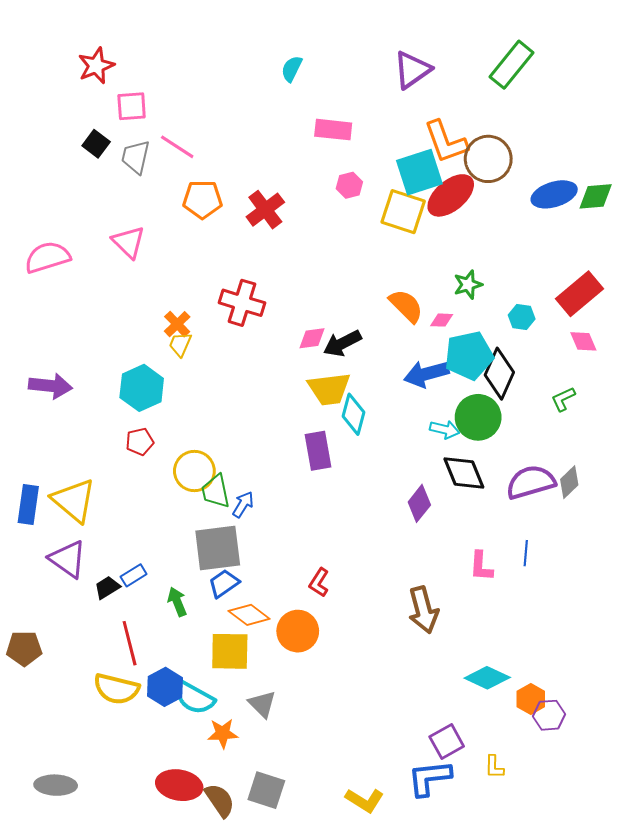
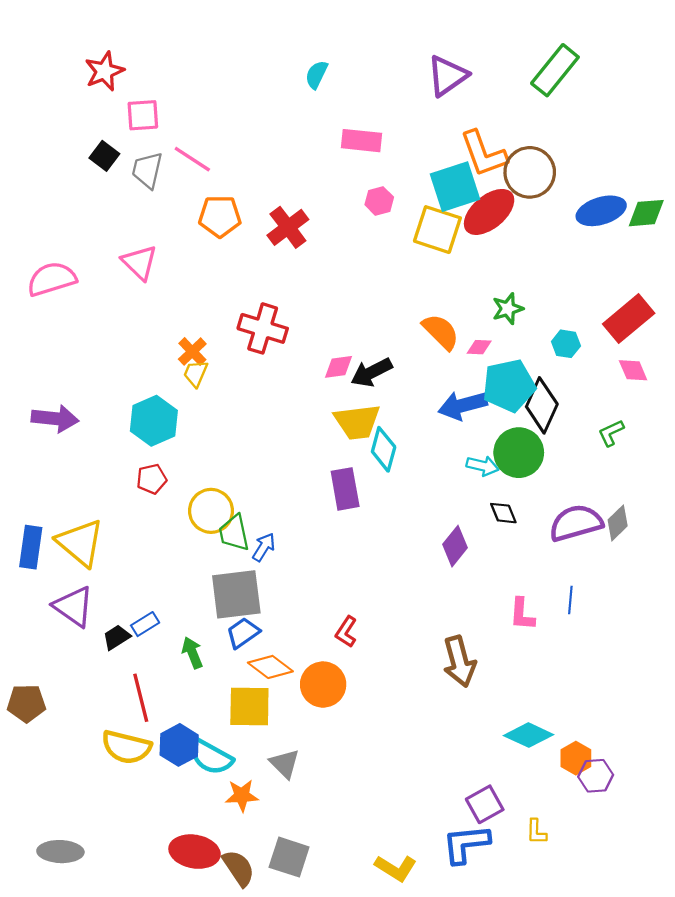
black diamond: (464, 473) -> (503, 513), size x0.6

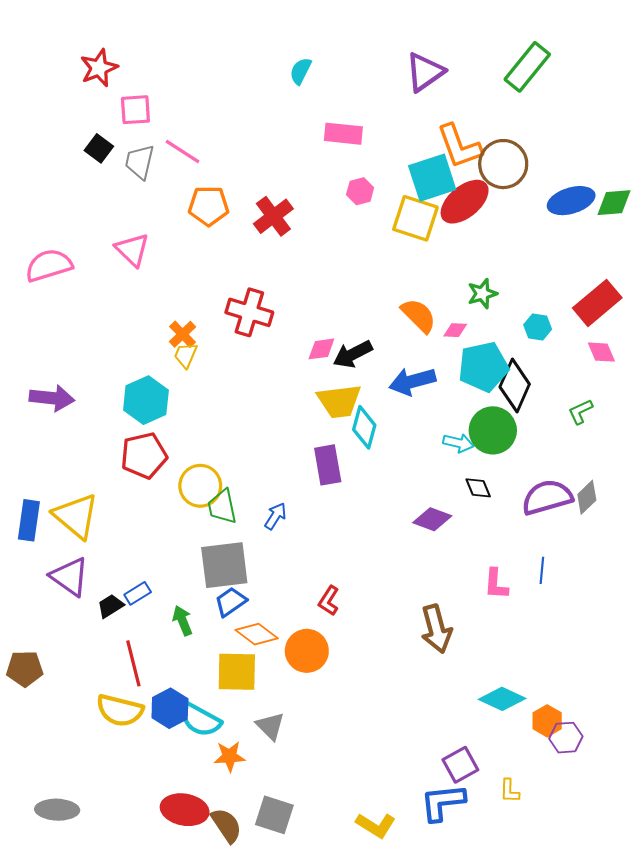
blue arrow: (463, 405) -> (412, 381), moved
red pentagon: (152, 479) -> (144, 455), size x1.6
purple diamond: (455, 546) -> (432, 519), turned 72
blue arrow: (264, 547) -> (275, 516), moved

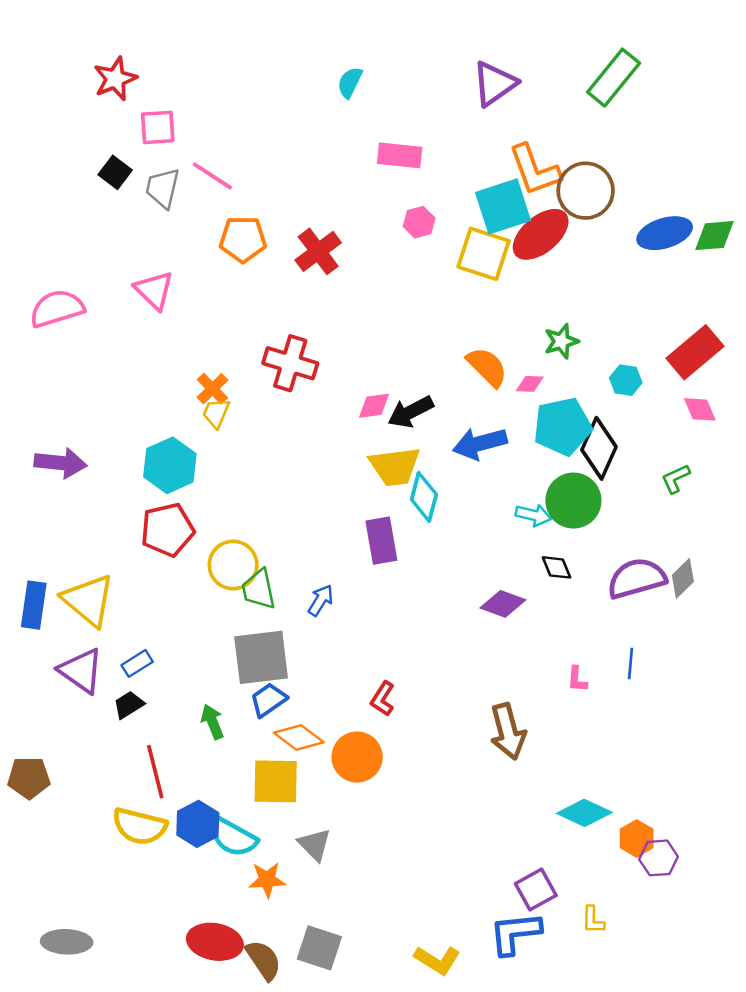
pink L-shape: (496, 584) -> (577, 679), size x0.7
blue rectangle: (138, 593) -> (137, 663), moved

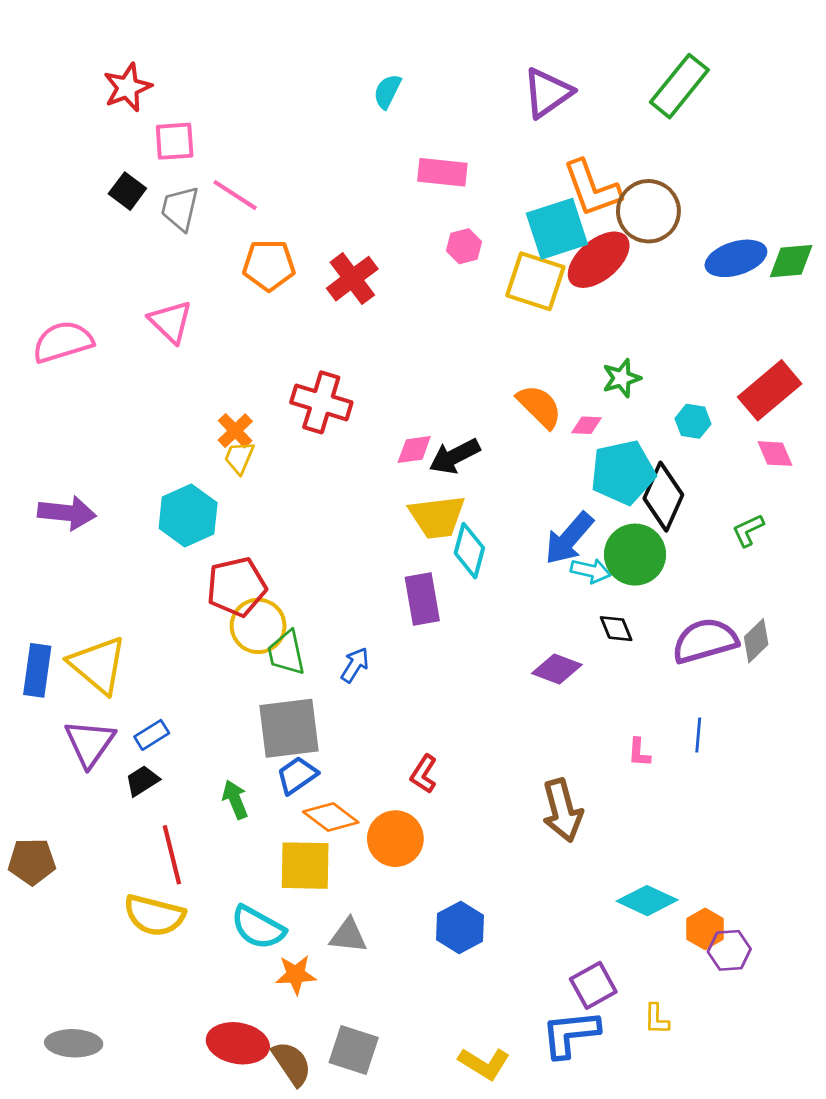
blue arrow: (480, 443) -> (569, 538), moved, turned -34
red pentagon: (167, 530) -> (237, 587), moved
purple triangle: (81, 671) -> (90, 743), turned 30
blue hexagon: (198, 824) -> (460, 927), moved
gray triangle: (315, 845) -> (348, 936), turned -39

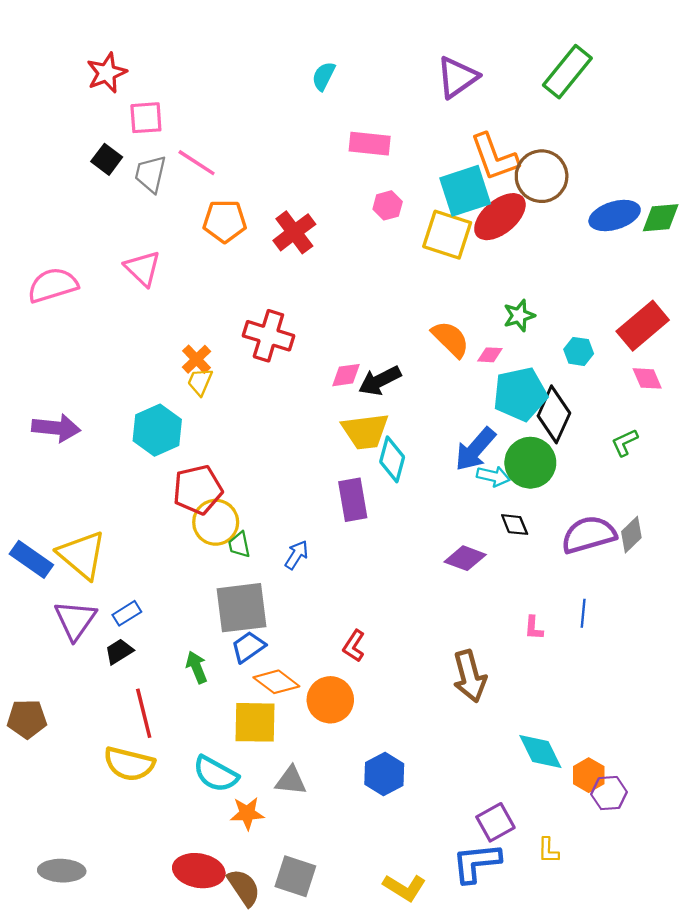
green trapezoid: (286, 653) -> (239, 545), size x0.7
blue rectangle: (37, 670) -> (31, 559), turned -63
cyan diamond: (647, 901) -> (540, 752), turned 39

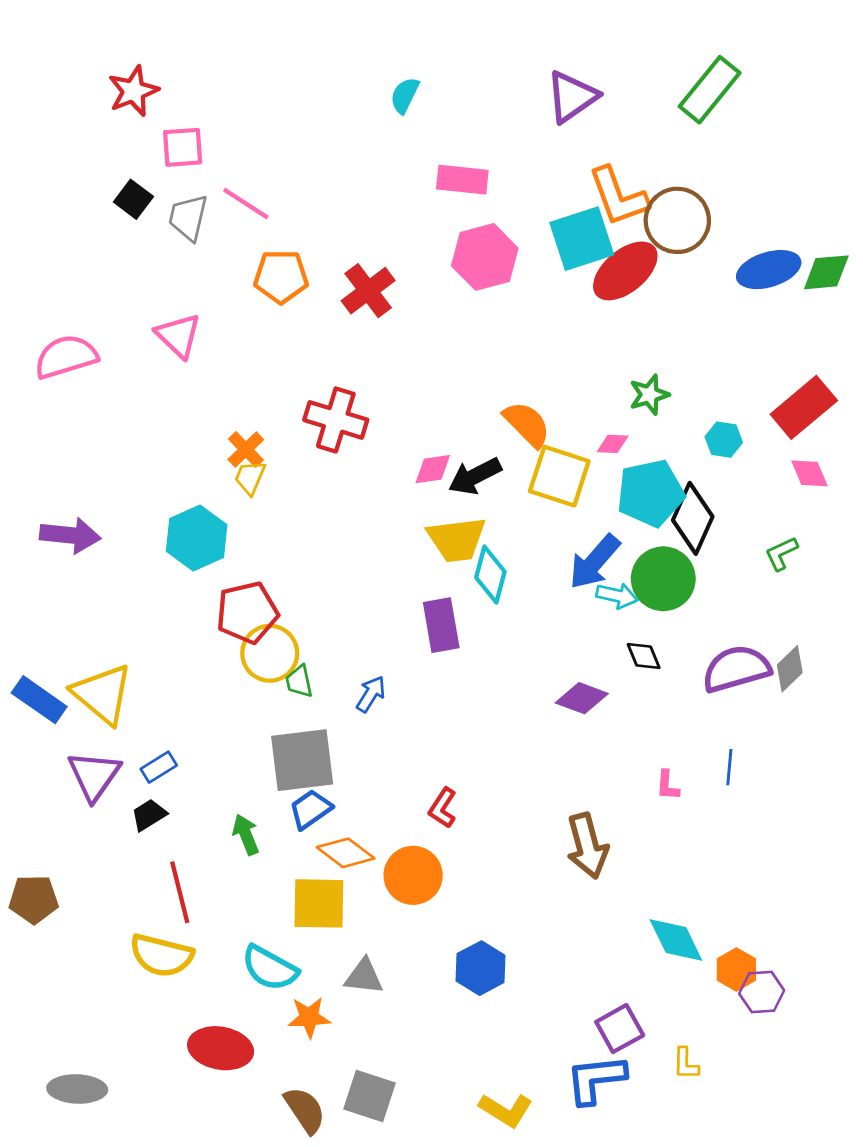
pink hexagon: (388, 205) -> (485, 257), size x1.8
yellow square: (447, 235) -> (559, 476), moved
orange semicircle: (451, 339) -> (527, 424), moved
red ellipse: (199, 871) -> (221, 1048), moved

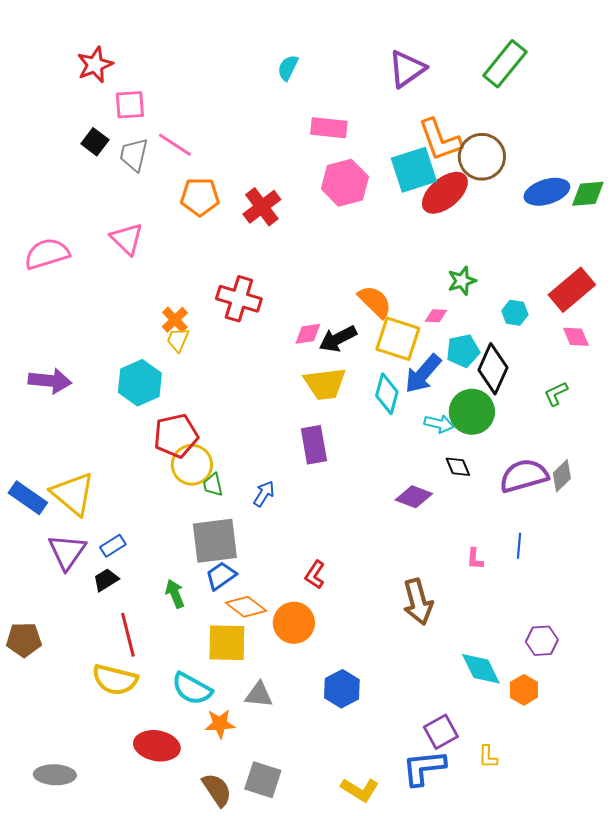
cyan pentagon: (651, 493) -> (463, 351), size x0.7
blue arrow: (594, 562) -> (423, 374), moved
cyan diamond: (490, 575) -> (387, 394), moved
purple hexagon: (762, 992) -> (542, 641), moved

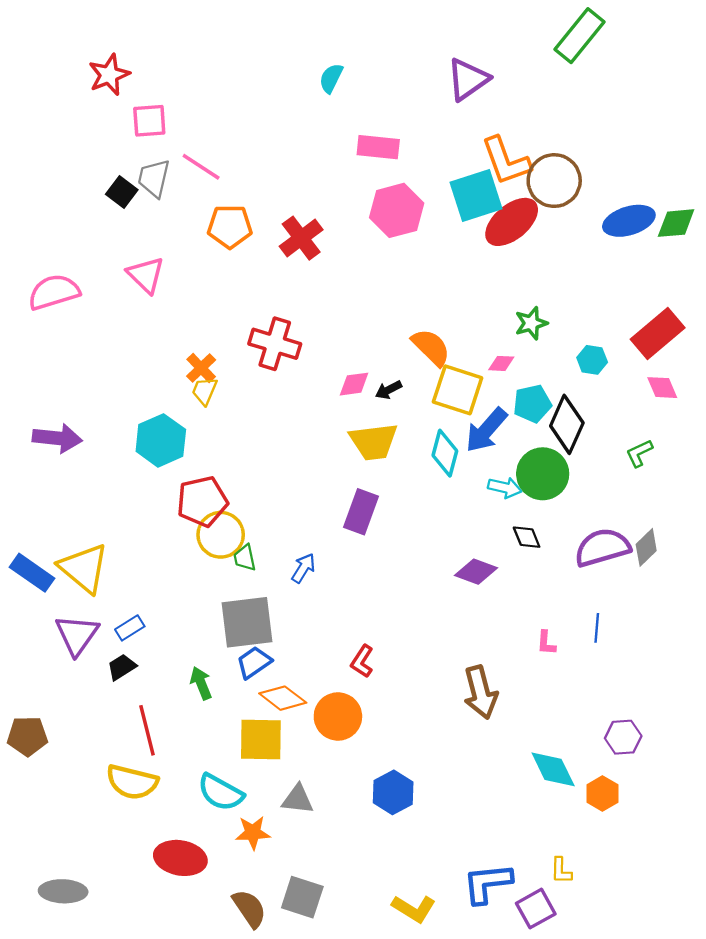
green rectangle: (505, 64) -> (579, 36), moved
black square: (95, 142) -> (122, 192), moved
black arrow: (338, 339) -> (389, 390), size x0.6
purple rectangle: (314, 445) -> (361, 512), turned 30
purple square: (441, 732) -> (536, 909), moved

